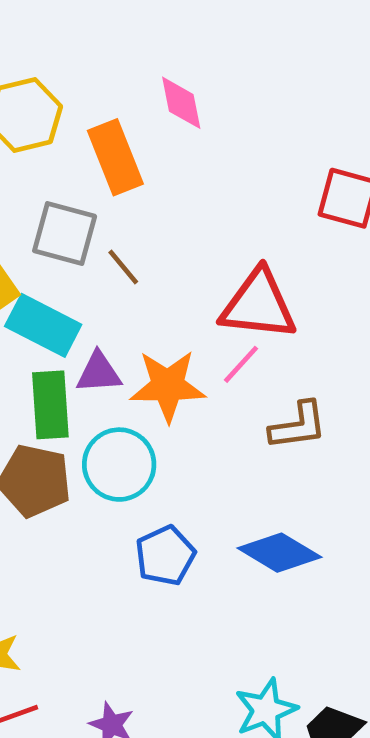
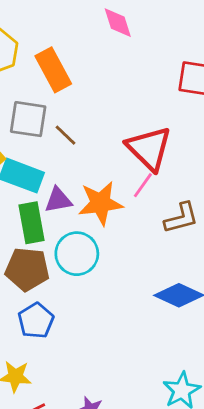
pink diamond: (181, 103) -> (118, 23), moved
red triangle: (258, 305) -> (149, 148), turned 45
blue pentagon: (165, 556) -> (36, 321), moved

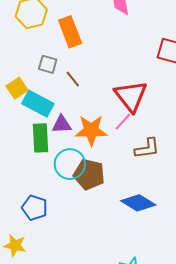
gray square: (28, 119) -> (48, 64), size x0.7
brown pentagon: (27, 269) -> (89, 174), moved
blue pentagon: (36, 321) -> (35, 208), turned -30

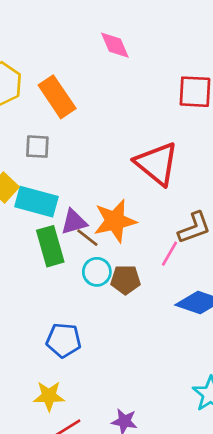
brown line: (73, 79) -> (87, 238), moved
pink line: (123, 122) -> (169, 254), moved
cyan circle: (70, 164) -> (97, 272), size x0.7
brown pentagon: (89, 174) -> (126, 280), size x0.7

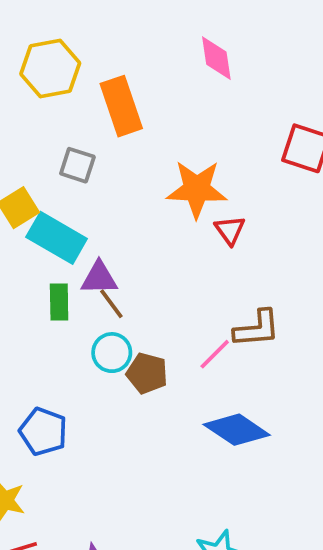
red triangle: (157, 164) -> (230, 230), size x0.5
orange star: (115, 221) -> (197, 189), moved
green rectangle: (50, 246) -> (59, 302), size x0.7

